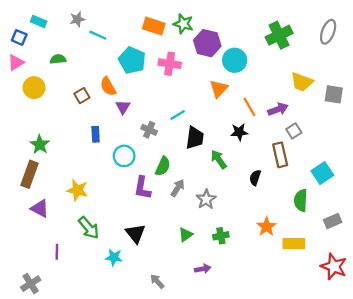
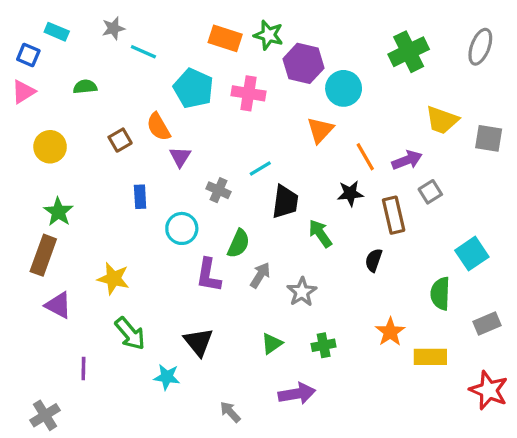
yellow circle: (34, 88) -> (50, 147), moved
brown rectangle: (280, 155) -> (394, 215), moved
purple arrow: (203, 269) -> (297, 394), size x1.5

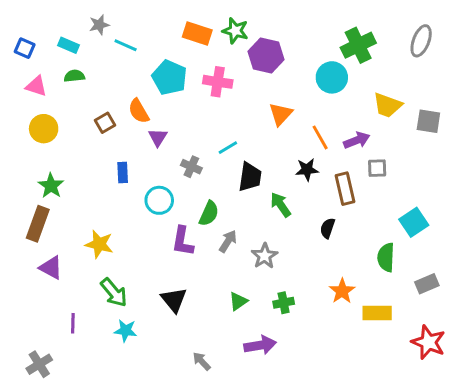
cyan rectangle: (57, 32) -> (68, 45), moved
cyan circle: (344, 88) -> (332, 77), moved
pink triangle: (23, 92) -> (36, 86), moved, turned 50
gray square: (430, 192) -> (377, 168), turned 30
cyan star: (167, 377) -> (126, 331), moved

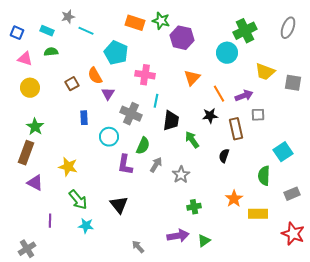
pink cross: (218, 82) -> (145, 75), moved
cyan line: (228, 148) -> (156, 101), turned -48
gray cross: (191, 167) -> (131, 114), size x1.5
green triangle: (238, 301) -> (204, 241), moved

